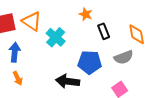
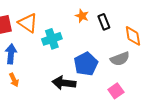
black rectangle: (104, 31) -> (104, 22), moved
cyan cross: (56, 37) -> (52, 39), turned 30
blue pentagon: (90, 62) -> (86, 64), turned -30

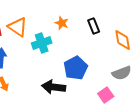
orange star: (82, 16) -> (62, 23), moved
gray semicircle: (120, 59) -> (122, 73), moved

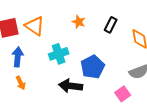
black rectangle: (94, 26) -> (111, 25), turned 49
cyan cross: (42, 43) -> (59, 54), moved

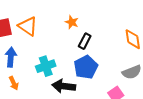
black rectangle: (111, 25) -> (85, 41), moved
cyan cross: (59, 54) -> (46, 66), moved

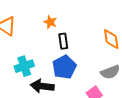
black rectangle: (85, 41) -> (63, 41), turned -35

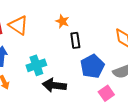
blue pentagon: (64, 67) -> (92, 66), moved

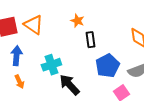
black arrow: (54, 85) -> (69, 85), turned 40

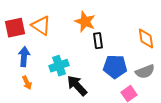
orange star: (77, 21) -> (85, 22), size x1.5
blue pentagon: (107, 66) -> (115, 67), turned 30

